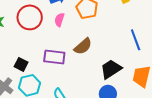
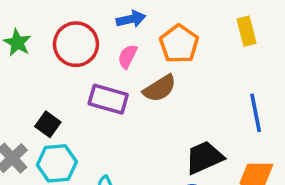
brown semicircle: (83, 46) -> (160, 88), moved
purple rectangle: (54, 57) -> (108, 99), moved

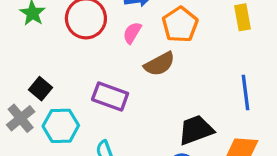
purple rectangle: (108, 99) -> (110, 97), moved
black square: (48, 124) -> (41, 89), moved

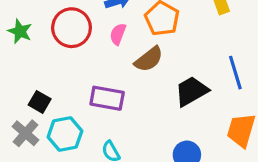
black trapezoid: (196, 130) -> (191, 91), moved

